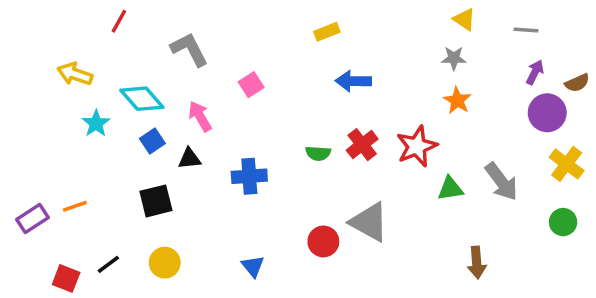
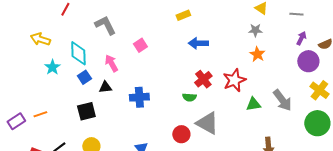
cyan diamond: (142, 99) -> (78, 53), turned 40
green semicircle: (318, 153) -> (189, 97), moved
green circle: (563, 222) -> (317, 123), size x1.6

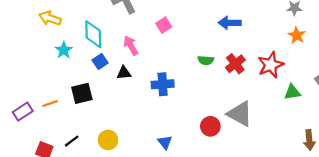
green semicircle: (189, 97) -> (206, 60), moved
black square: (86, 111) -> (82, 93), moved

